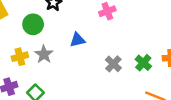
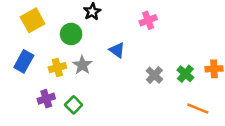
blue triangle: (77, 40) -> (117, 50), turned 49

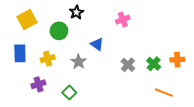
blue rectangle: (24, 61) -> (20, 53), turned -30
gray star: (82, 65) -> (79, 62), moved
green square: (74, 105) -> (69, 93), moved

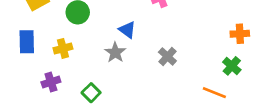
orange cross: (177, 60) -> (240, 34), moved
gray star: (79, 62) -> (115, 52), moved
green cross: (154, 64) -> (232, 66), moved

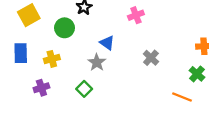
gray cross: (167, 57) -> (151, 58), moved
green square: (91, 93) -> (84, 89), moved

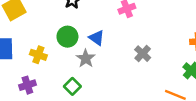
green circle: (65, 28) -> (67, 37), moved
yellow cross: (52, 59) -> (38, 55), turned 35

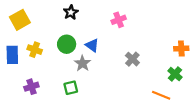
yellow cross: (38, 55) -> (35, 50), moved
green square: (72, 86) -> (71, 88), turned 32

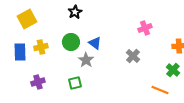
pink cross: (119, 20) -> (145, 28), moved
yellow cross: (35, 50) -> (41, 47), turned -32

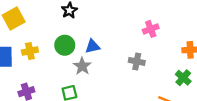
blue triangle: (95, 43) -> (93, 46), turned -48
gray cross: (133, 56) -> (137, 61), turned -32

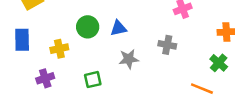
yellow cross: (30, 51) -> (59, 49), moved
gray star: (82, 66) -> (129, 59), moved, turned 30

